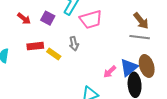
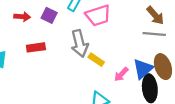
red arrow: (24, 19) -> (22, 17), turned -32
gray arrow: (74, 44) -> (80, 44), size x1.6
yellow rectangle: (54, 54) -> (96, 60), moved

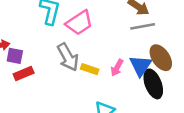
purple square: (49, 15) -> (15, 56), moved
pink arrow: (121, 74) -> (117, 68), moved

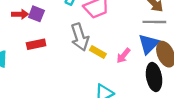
purple square: (15, 56) -> (36, 14), moved
blue triangle: (141, 66) -> (149, 44), moved

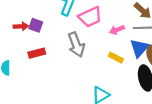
yellow rectangle: (98, 52) -> (116, 58), moved
pink arrow: (123, 56) -> (117, 30), moved, turned 32

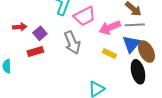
purple square: (36, 25) -> (40, 33), moved, turned 32
pink arrow: (117, 30) -> (110, 28), size x1.5

